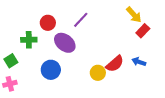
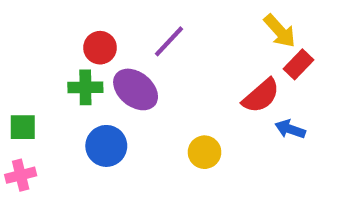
green cross: (29, 40) -> (85, 87), moved
green square: (11, 61) -> (23, 127), turned 32
red semicircle: (115, 64) -> (261, 96), moved

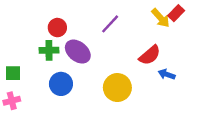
purple line: (169, 41) -> (110, 24), moved
red rectangle: (299, 64) -> (176, 13), moved
yellow circle: (205, 152) -> (117, 88), size x1.5

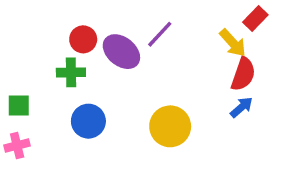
yellow arrow: (161, 18) -> (233, 43), moved
purple ellipse: (78, 52) -> (121, 52), moved
red semicircle: (150, 55) -> (243, 74), moved, turned -30
blue arrow: (167, 74) -> (241, 107), turned 119

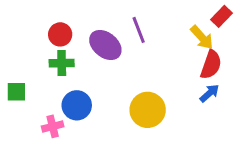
purple line: (160, 34) -> (139, 30), turned -64
red circle: (83, 39) -> (60, 34), moved
pink cross: (17, 145) -> (53, 126), moved

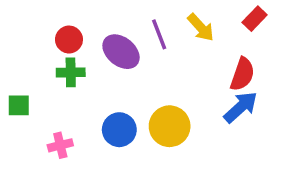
yellow arrow: (202, 37) -> (201, 27), moved
blue arrow: (209, 93) -> (241, 107), size x1.5
blue circle: (77, 105) -> (119, 130), moved

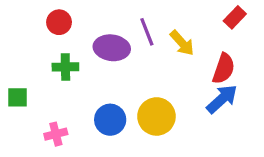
yellow arrow: (201, 27) -> (182, 43), moved
red circle: (69, 40) -> (59, 22), moved
purple ellipse: (121, 52) -> (112, 48), turned -32

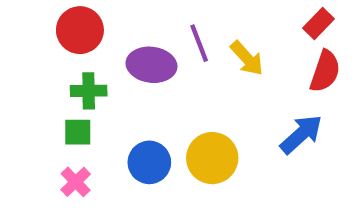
red circle: (59, 22) -> (80, 30), size x1.4
red semicircle: (224, 69) -> (325, 71), moved
green square: (17, 97) -> (78, 132), moved
pink cross: (56, 134) -> (76, 182), turned -30

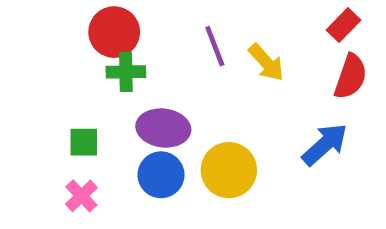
red circle: (80, 30) -> (114, 32), moved
purple ellipse: (151, 65) -> (163, 128), moved
green cross: (89, 91) -> (126, 72), moved

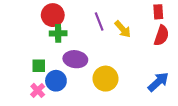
red rectangle: (344, 25) -> (158, 12), turned -48
blue arrow: (325, 144) -> (158, 82), moved
blue circle: (161, 175) -> (56, 81), moved

